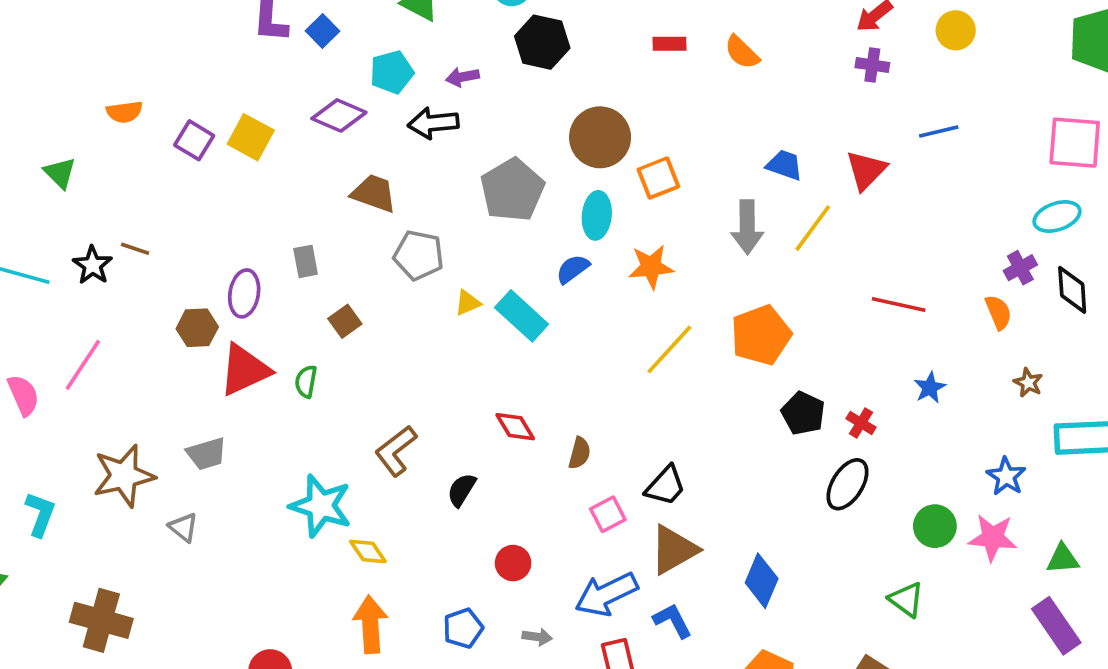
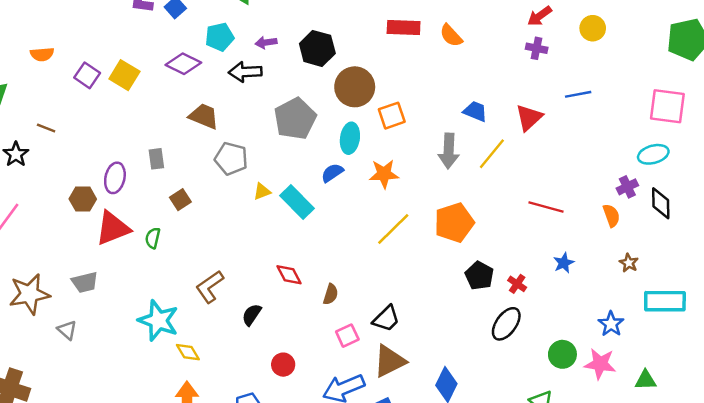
black hexagon: (542, 42) -> (317, 48), moved
red rectangle: (669, 44) -> (404, 28), size x1.5
brown line: (135, 249) -> (46, 128), moved

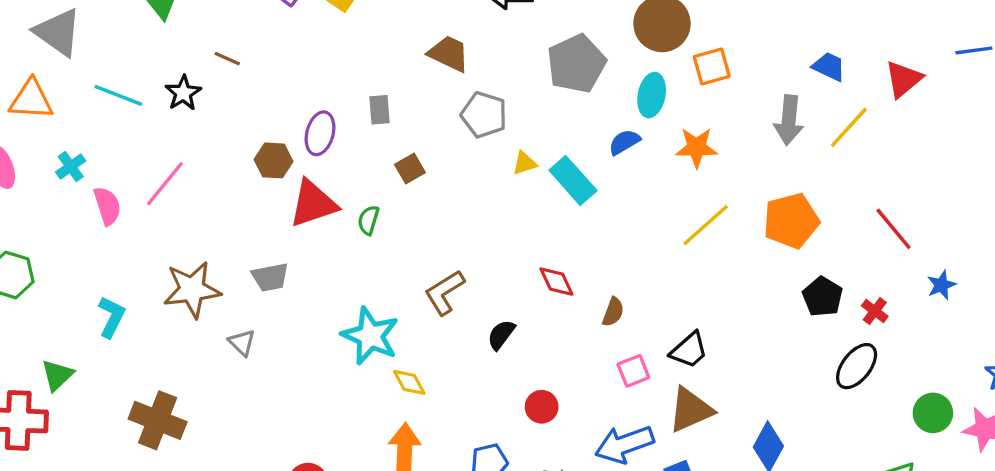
red line: (546, 207) -> (894, 229), moved, turned 32

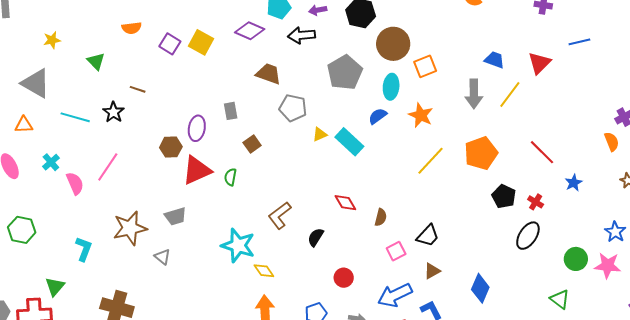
orange triangle: (31, 100) -> (24, 125), size x0.7
orange star: (697, 147) -> (421, 115), turned 30
brown triangle: (691, 410) -> (432, 271), size x0.6

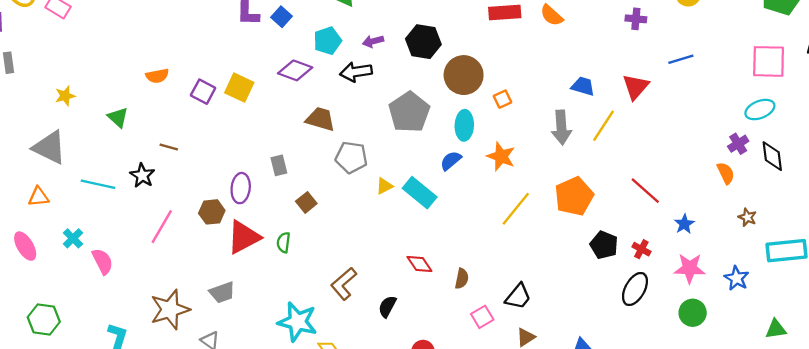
orange square: (425, 66) -> (503, 99), size x0.7
pink line: (108, 167) -> (162, 227), moved
pink star: (608, 266) -> (690, 268), moved

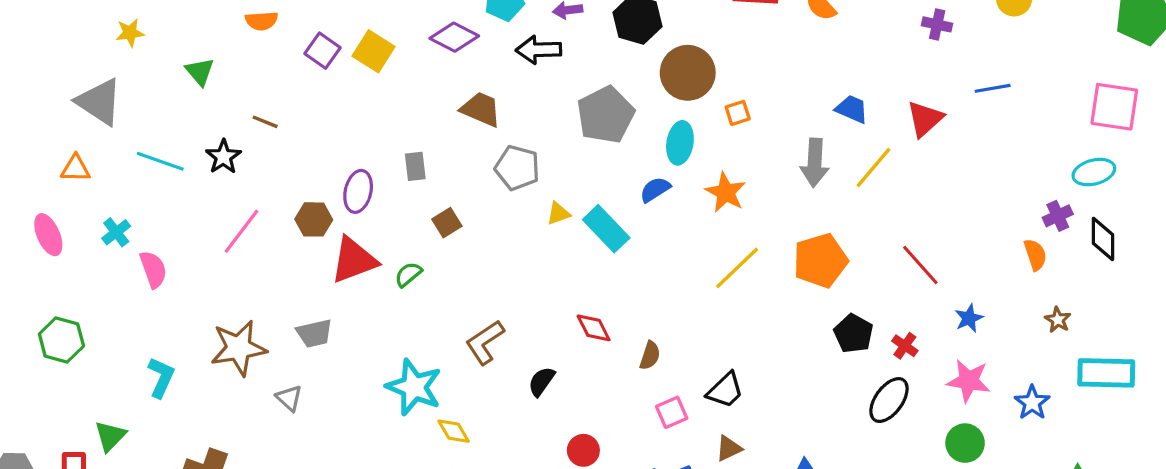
green semicircle: (284, 242) -> (408, 274), turned 36

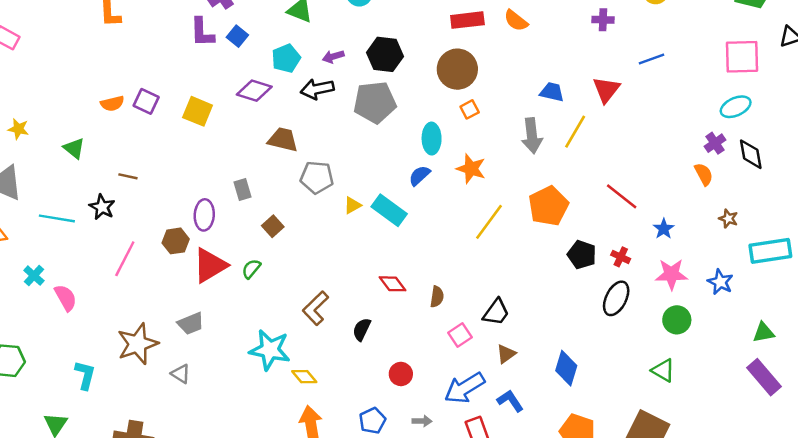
yellow star: (130, 33) -> (18, 129), turned 30
purple square: (323, 51) -> (146, 101), moved
brown circle: (688, 73) -> (457, 69), moved
gray pentagon: (606, 115) -> (375, 102), moved, turned 30

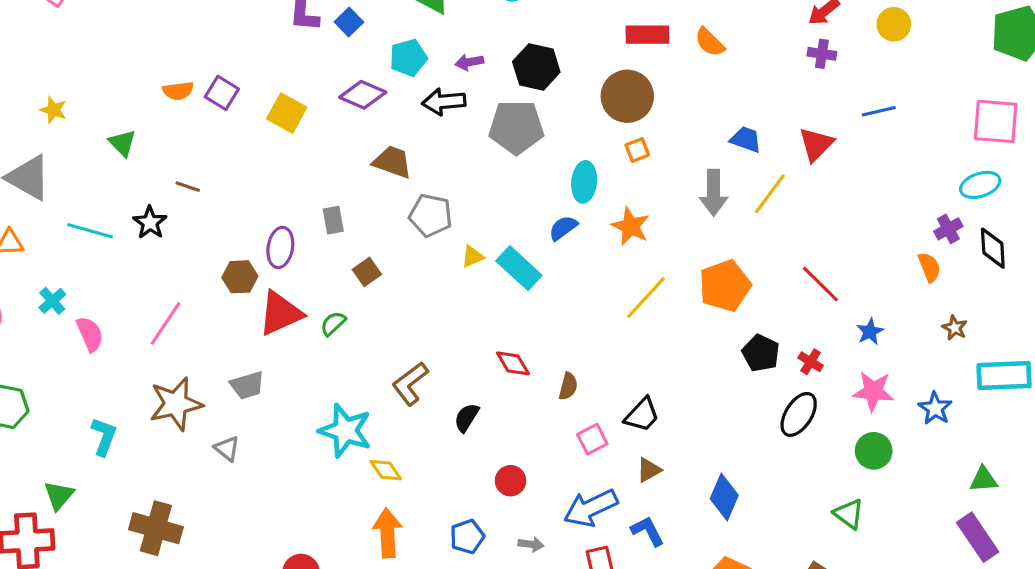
pink line: (125, 259) -> (166, 323), moved

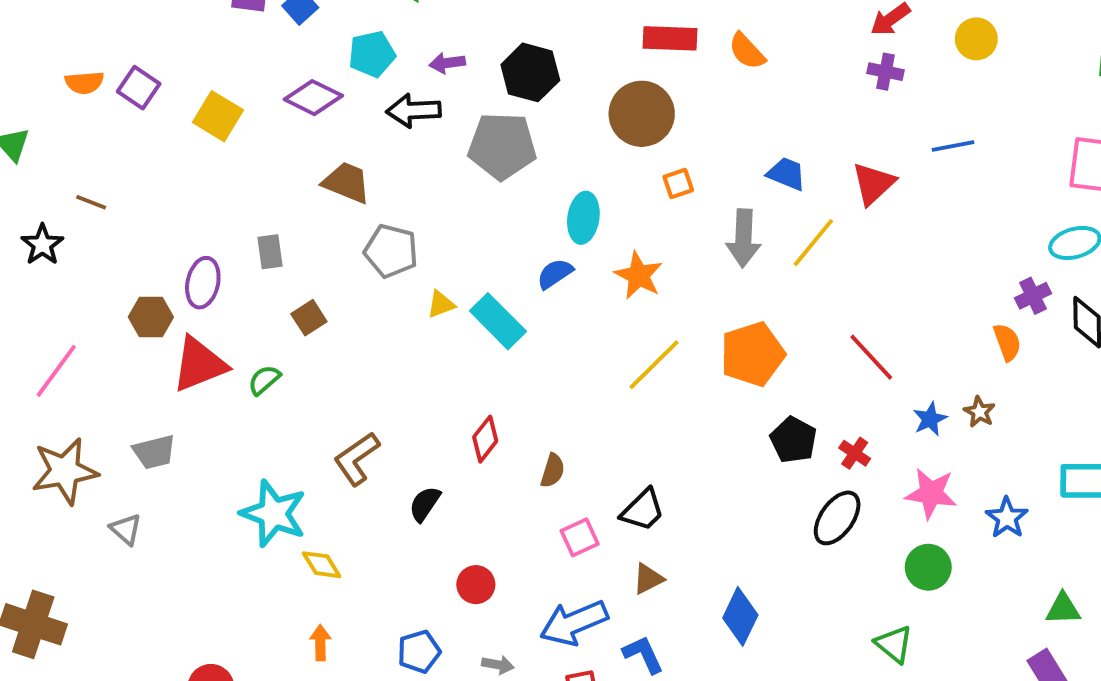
orange square: (637, 150) -> (678, 183), moved
brown star: (955, 328) -> (979, 412), moved
red diamond: (513, 363) -> (485, 439), turned 66
orange arrow: (387, 533) -> (320, 643), size x0.6

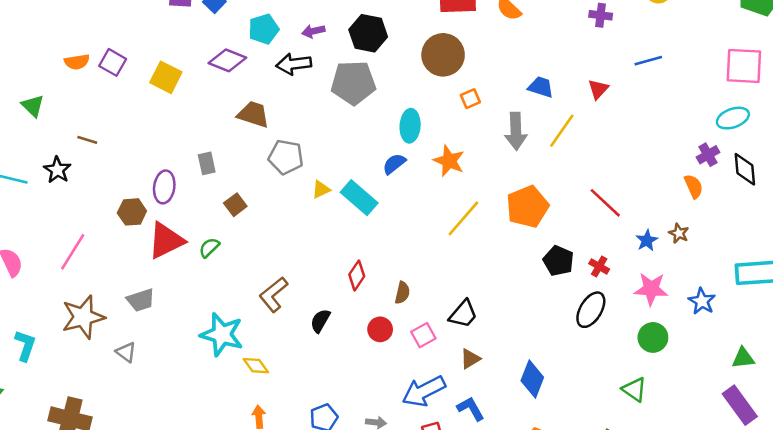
red triangle: (873, 184) -> (598, 89), size x0.7
red circle: (476, 585) -> (380, 329), moved

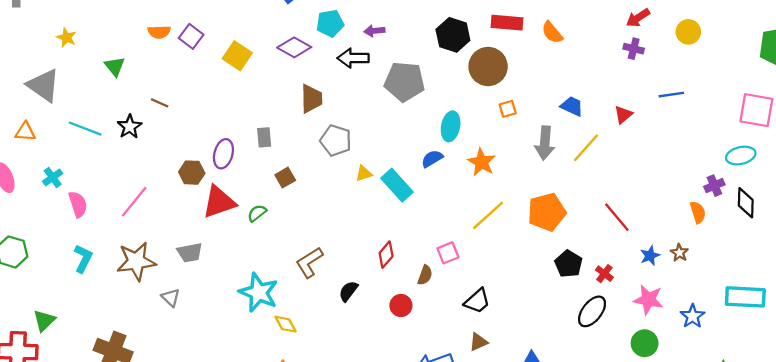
black hexagon: (368, 33) -> (453, 35), moved
brown trapezoid: (253, 114) -> (311, 99), turned 64
pink square: (423, 335) -> (448, 253), moved
cyan L-shape: (25, 345) -> (83, 258), moved

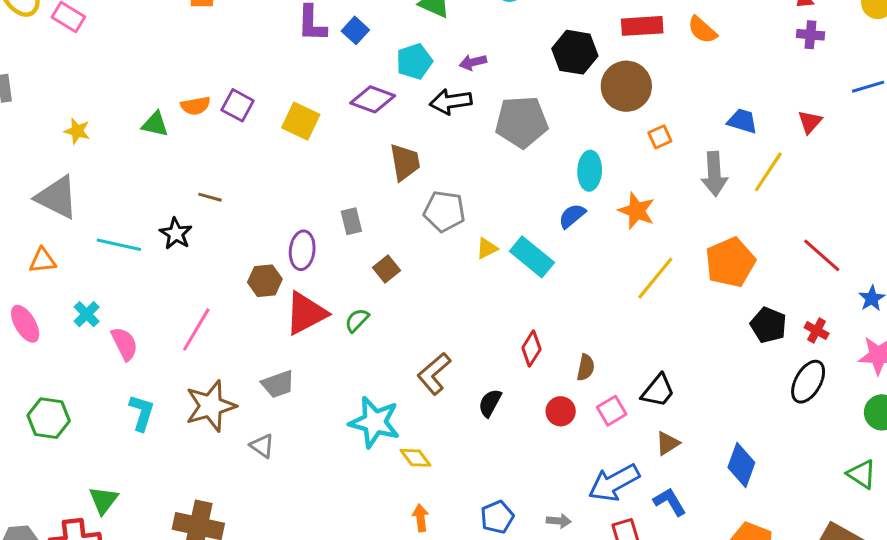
green triangle: (115, 66) -> (155, 124), moved, turned -30
pink square: (448, 253) -> (612, 411), moved

